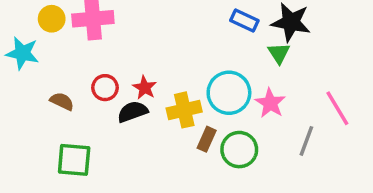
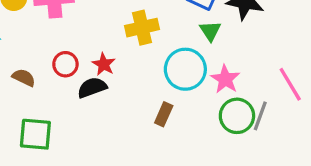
green triangle: (279, 53) -> (210, 31), moved
yellow cross: (184, 110) -> (142, 28), moved
green circle: (239, 150) -> (237, 116), moved

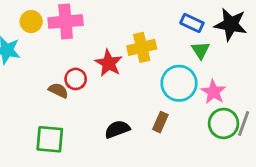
red star: (104, 64) -> (109, 63), moved, size x1.4
brown semicircle: (24, 78) -> (58, 90), moved
black semicircle: (92, 88) -> (117, 129), moved

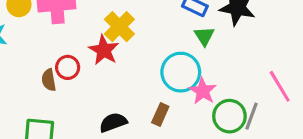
yellow cross: (142, 47) -> (119, 27), moved, turned -32
brown semicircle: (58, 90) -> (49, 80), turned -126
pink star: (213, 92) -> (203, 91), moved

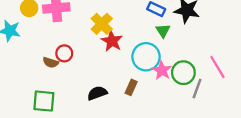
red star: (104, 50) -> (112, 41), moved
brown semicircle: (49, 80) -> (51, 62), turned -63
green circle: (229, 116) -> (183, 73), moved

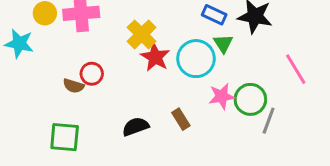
cyan circle: (146, 57) -> (196, 59), moved
pink line: (217, 67) -> (296, 69), moved
pink star: (162, 70) -> (222, 96), turned 30
brown rectangle: (131, 87) -> (181, 119), turned -56

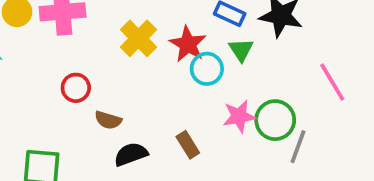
red star: (155, 57) -> (188, 44), moved
cyan circle: (196, 59) -> (207, 69), size x0.7
brown semicircle: (74, 86) -> (108, 120), moved

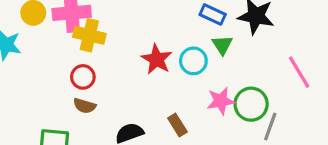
yellow cross: (138, 38) -> (89, 35), moved, turned -32
red star: (188, 44) -> (157, 59), moved
brown semicircle: (108, 120) -> (85, 106), moved

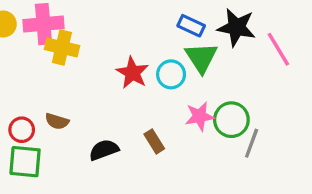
green triangle: (222, 45) -> (201, 58), size x1.5
pink line: (299, 72) -> (278, 49), moved
red circle: (83, 77) -> (22, 130), moved

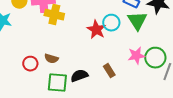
cyan circle: (171, 74) -> (111, 23), moved
green square: (25, 162) -> (57, 83), moved

